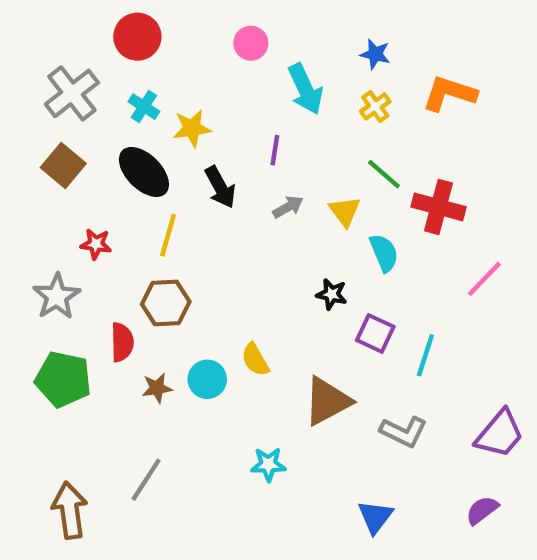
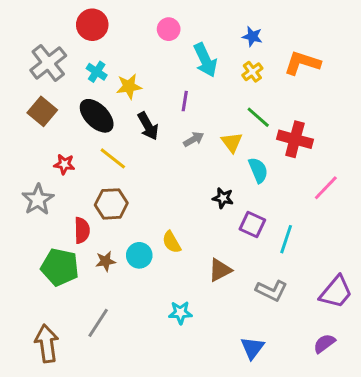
yellow line: (168, 235) -> (113, 158), turned -68
green pentagon: (63, 379) -> (60, 267), moved
brown triangle: (327, 401) -> (220, 270), size x0.7

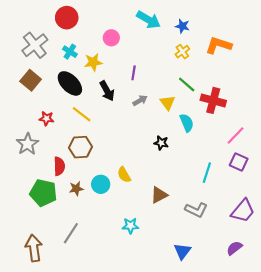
pink circle: (169, 29) -> (111, 38), moved
cyan arrow: (205, 60) -> (148, 20), moved, turned -35
purple square: (252, 224) -> (239, 162), moved

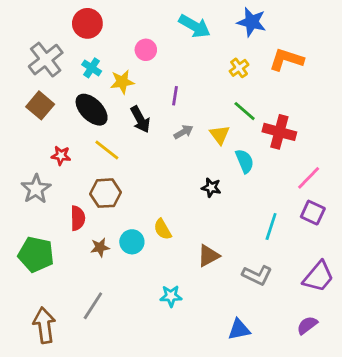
blue star: (182, 26) -> (252, 22), moved, size x1.5
green pentagon: (43, 193) -> (36, 254), moved
blue triangle: (182, 251) -> (239, 329), turned 42

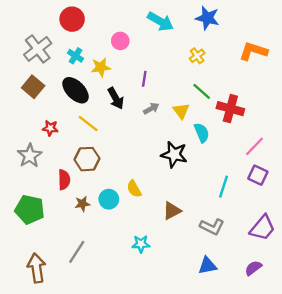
orange L-shape: (286, 60) -> (253, 51), moved
black star: (211, 188) -> (174, 154), size x1.6
blue triangle: (239, 329) -> (207, 266), moved

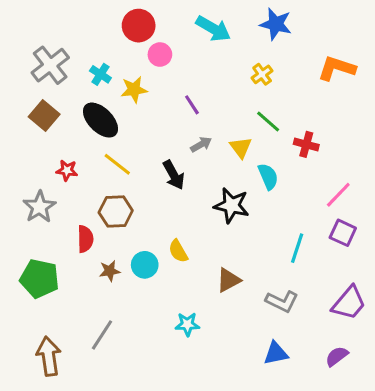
red circle: (72, 19) -> (139, 26), moved
purple line: (144, 79) -> (192, 105), turned -42
black arrow: (116, 98) -> (174, 175), moved
red cross: (230, 109) -> (306, 144), size x0.7

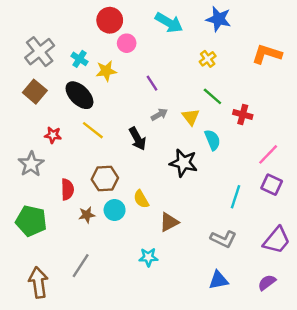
brown hexagon: (116, 212) -> (105, 179), moved
brown triangle: (229, 280) -> (169, 222), moved

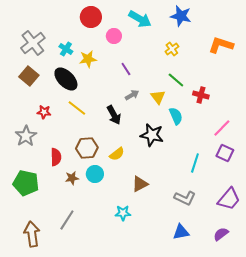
pink circle: (127, 43) -> (114, 36), moved
yellow semicircle: (141, 199) -> (117, 154), moved, turned -98

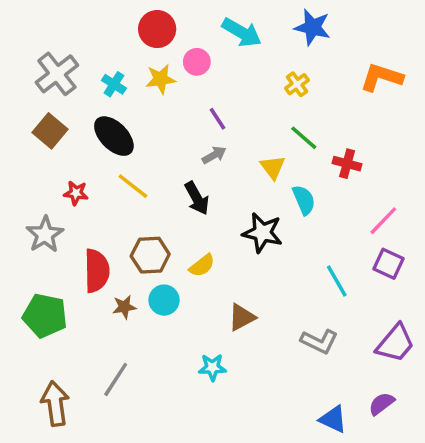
yellow star: (88, 59) -> (161, 79), moved
gray arrow: (132, 95) -> (214, 155), moved
red semicircle: (56, 157) -> (97, 271), size x1.4
cyan line: (195, 163) -> (337, 281), turned -48
blue triangle: (181, 232) -> (333, 419), moved, turned 36

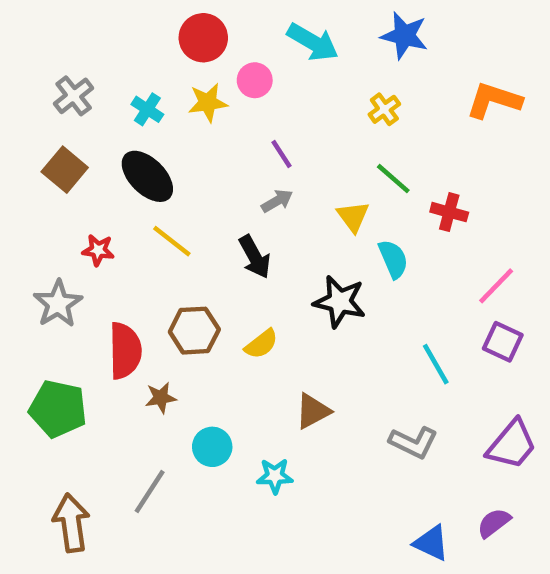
gray cross: (57, 74) -> (74, 96), size x0.7
cyan circle: (164, 300) -> (212, 447), moved

